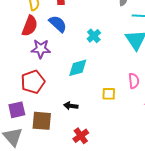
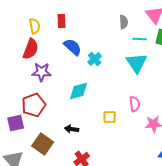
blue semicircle: (58, 24) -> (73, 47), moved
purple square: (17, 110) -> (16, 123), moved
brown square: (42, 121) -> (43, 144), turned 30

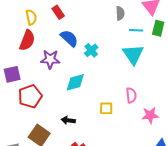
red rectangle: (62, 21) -> (58, 12), turned -32
purple star: (42, 72) -> (50, 59), moved
purple square: (16, 123) -> (12, 74), moved

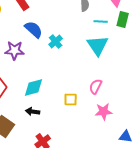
cyan diamond: (75, 82) -> (34, 87), moved
pink semicircle: (131, 95) -> (96, 86), turned -147
pink star: (150, 115) -> (104, 111), moved

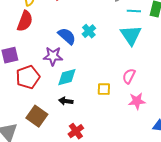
blue semicircle: (34, 29) -> (67, 36), moved
purple star: (15, 50) -> (53, 56), moved

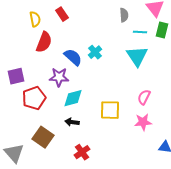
red semicircle: (25, 21) -> (44, 42), moved
pink semicircle: (129, 76) -> (144, 97), moved
yellow square: (104, 89) -> (110, 110), size x1.5

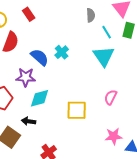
cyan line: (140, 32) -> (107, 32), turned 56
black arrow: (72, 122) -> (29, 121), moved
pink star: (143, 122) -> (114, 136), moved

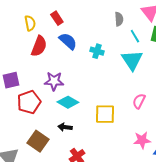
cyan cross: (62, 52) -> (97, 51), moved, turned -32
blue semicircle: (40, 57) -> (68, 41), moved
cyan diamond: (40, 98) -> (68, 102), turned 45
black arrow: (29, 121) -> (65, 127), moved

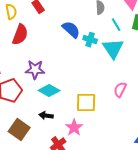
blue semicircle: (68, 41) -> (71, 30), moved
cyan cross: (97, 51) -> (90, 40), moved
pink star: (142, 140) -> (74, 128), moved, turned -30

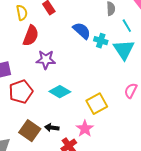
purple star: (35, 70) -> (46, 60), moved
yellow square: (86, 103) -> (97, 104), turned -30
black arrow: (46, 116) -> (52, 128), moved

